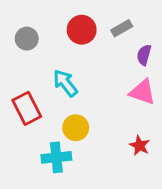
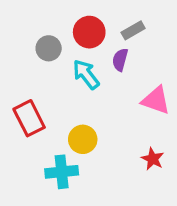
gray circle: (27, 39) -> (49, 48), moved
purple semicircle: (144, 55) -> (120, 60), moved
cyan arrow: (65, 83) -> (86, 74), moved

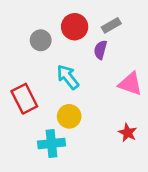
cyan arrow: (86, 74) -> (68, 77), moved

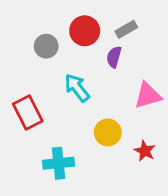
pink triangle: (130, 84) -> (148, 95), turned -35
yellow circle: (69, 116) -> (108, 132), moved

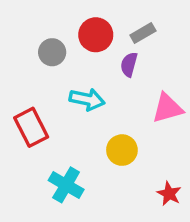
cyan arrow: (77, 88) -> (87, 99), turned 140
red star: (145, 151) -> (169, 194), moved
cyan cross: (59, 163) -> (66, 185), turned 36

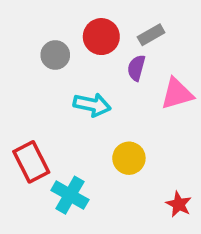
pink triangle: (167, 108) -> (177, 94), moved
red rectangle: (31, 127) -> (31, 162), moved

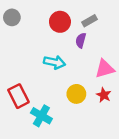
gray circle: (55, 55) -> (12, 17), moved
pink triangle: (177, 94) -> (105, 69), moved
red star: (179, 204) -> (104, 95), moved

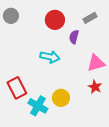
gray rectangle: (89, 21) -> (90, 18), moved
yellow circle: (76, 94) -> (61, 98), moved

